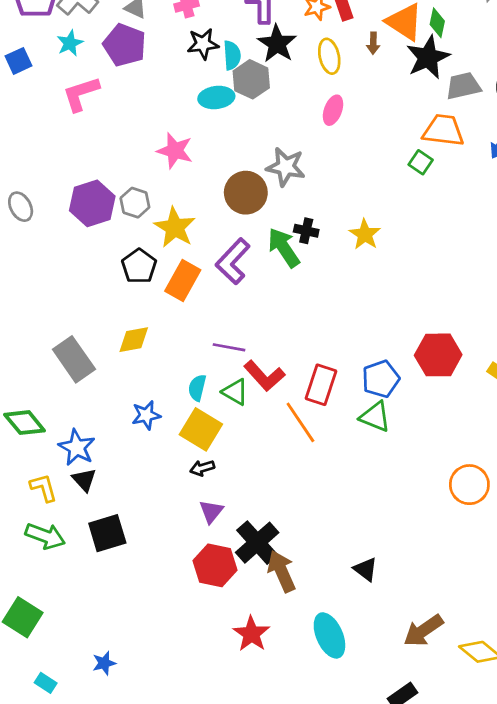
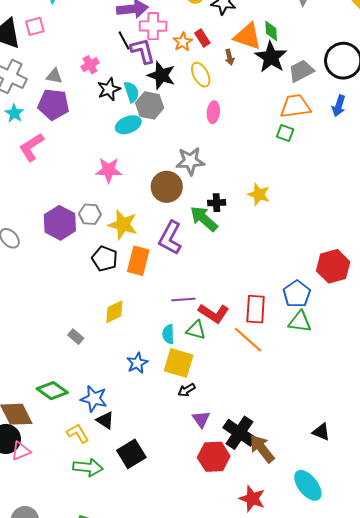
gray rectangle: (74, 359) -> (76, 337), size x0.5

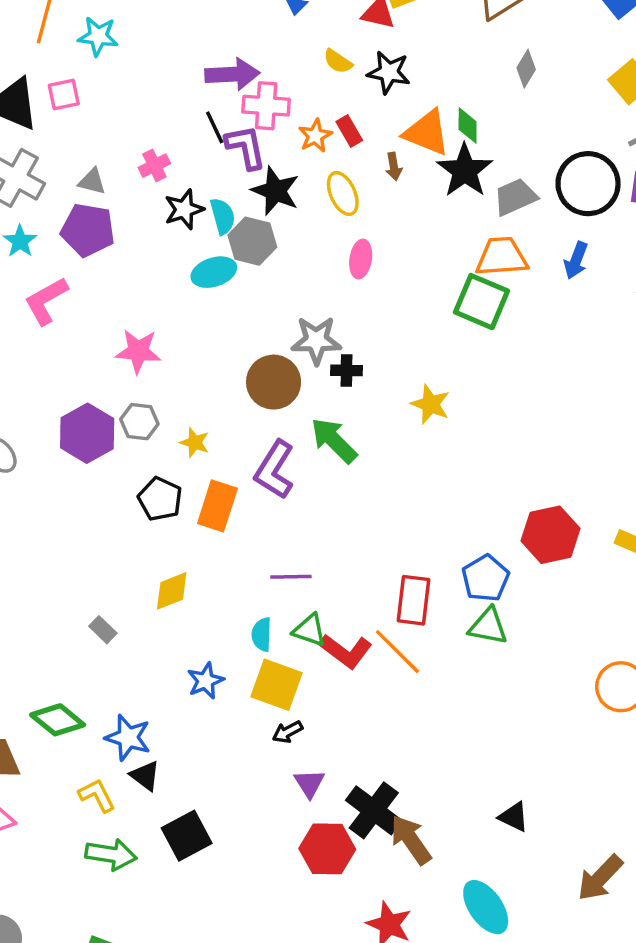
green square: (285, 133) -> (482, 302), size x1.8
pink star: (109, 170) -> (138, 351), moved
black cross: (217, 203) -> (347, 370), moved
yellow star: (123, 225) -> (195, 442), size x0.6
red L-shape: (214, 313) -> (346, 651), moved

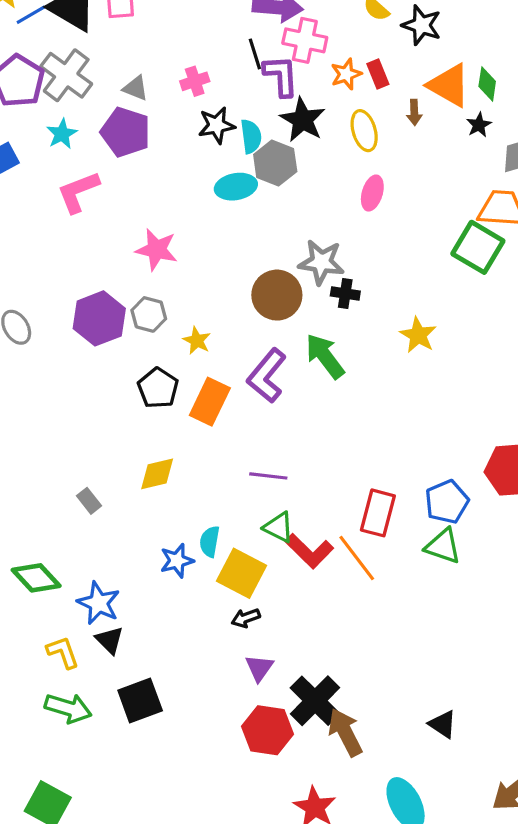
black star: (465, 171) -> (479, 125), size x0.5
cyan semicircle: (262, 634) -> (210, 542), moved

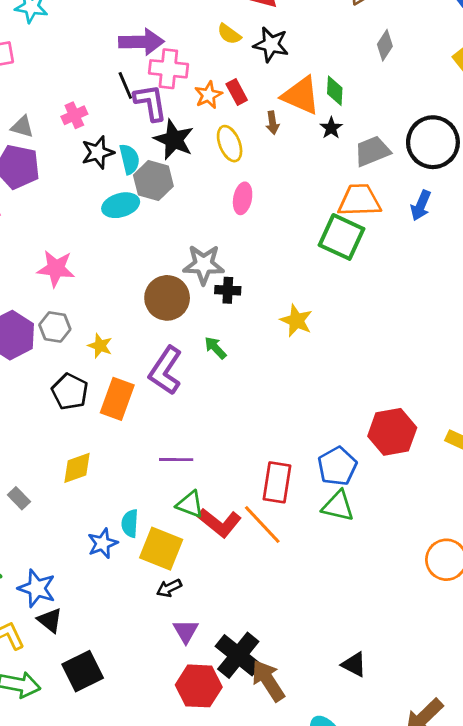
green arrow: (325, 356) -> (215, 348), size x0.6

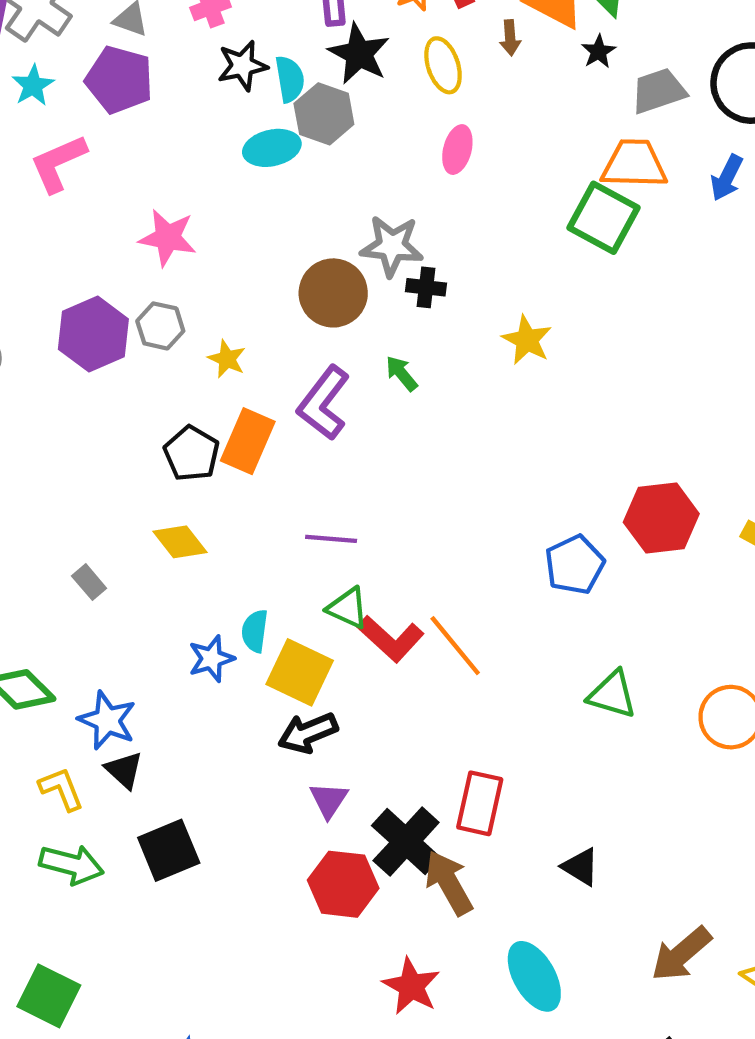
black pentagon: (70, 392) -> (192, 454), moved
yellow diamond: (77, 468) -> (180, 542), turned 68
red rectangle: (277, 482) -> (480, 803), moved
green triangle: (338, 506) -> (612, 694), moved
black arrow: (169, 588) -> (308, 733), size x1.5

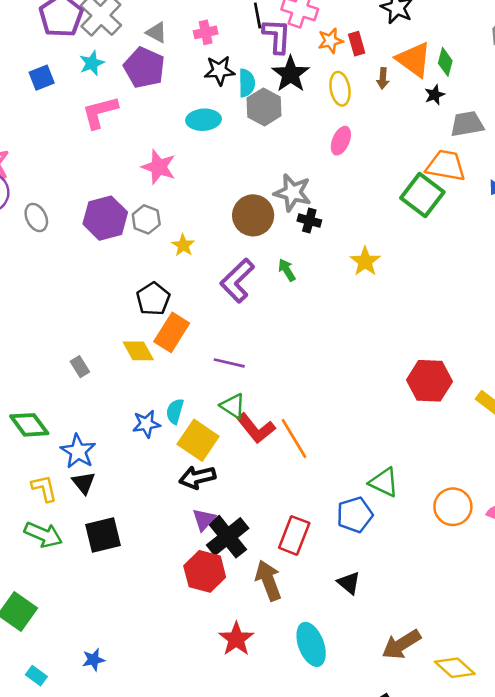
cyan ellipse: (272, 148) -> (204, 120), moved
orange rectangle: (248, 441) -> (172, 332), moved
blue pentagon: (575, 565) -> (355, 515), moved
black cross: (406, 842) -> (228, 537), moved

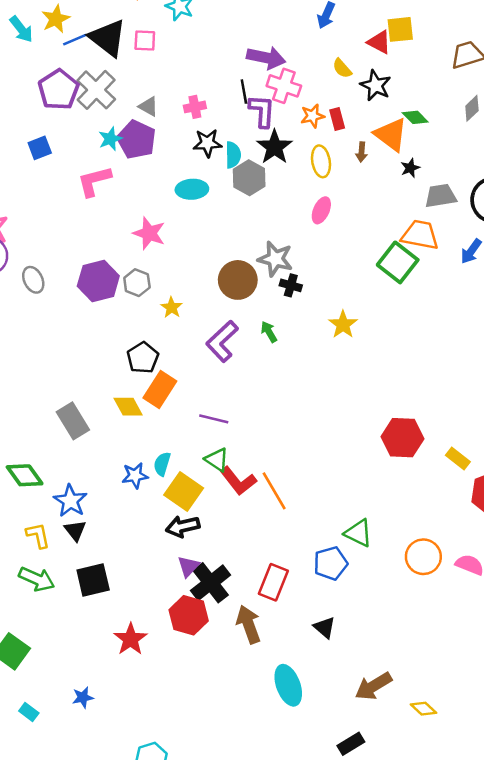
green diamond: (445, 62) -> (415, 117), moved, turned -60
cyan star: (92, 63) -> (110, 139), moved
gray rectangle: (80, 367) -> (73, 421), size x1.8
red star: (236, 639) -> (131, 639), moved
yellow diamond: (455, 668) -> (423, 709), size x0.7

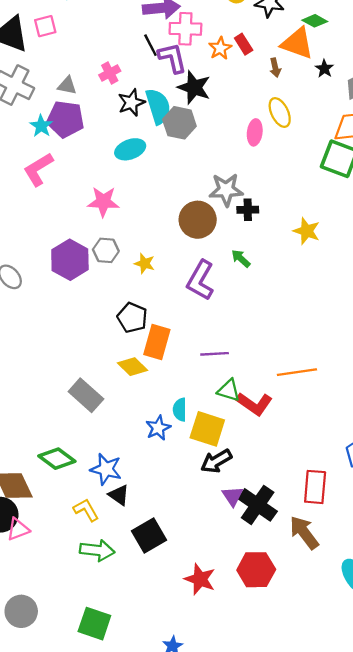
cyan semicircle: (233, 155) -> (158, 106), size x1.4
yellow ellipse: (321, 161) -> (280, 112), moved
orange line: (274, 491) -> (297, 372), moved, turned -51
red hexagon: (189, 615) -> (256, 570), moved

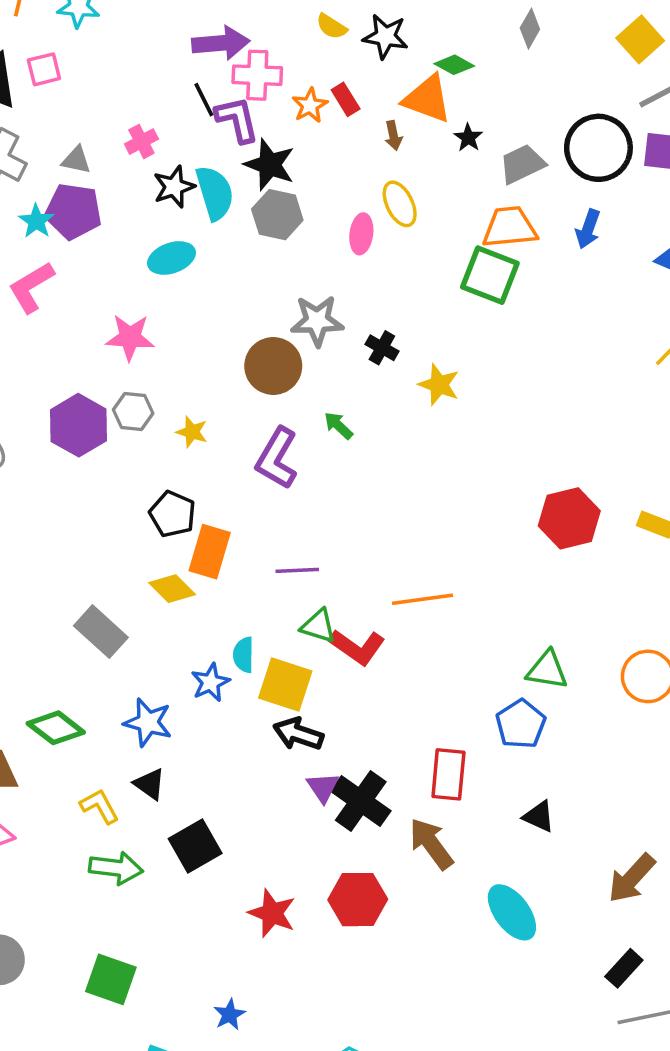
gray hexagon: (179, 123) -> (277, 215), moved
black cross: (248, 210) -> (382, 348), moved, turned 30
black arrow: (216, 461) -> (298, 734), turned 48
blue star: (106, 469) -> (148, 722), moved

